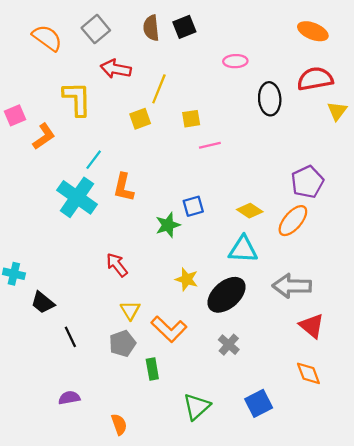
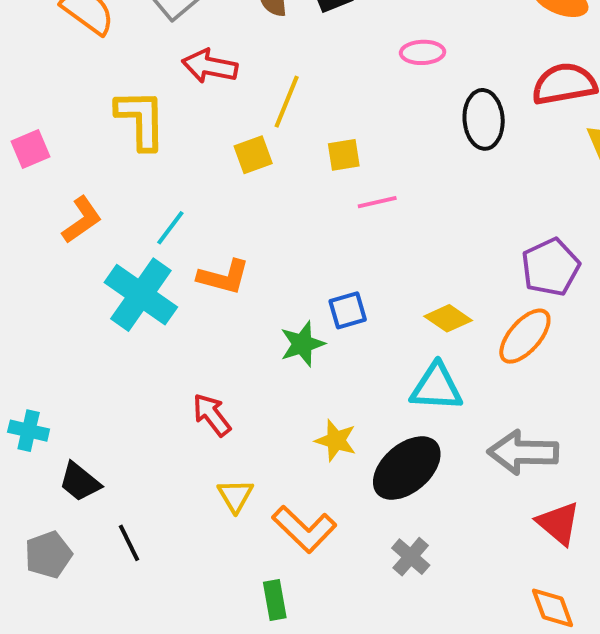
orange L-shape: (44, 136) -> (82, 220), moved
orange L-shape: (124, 187) -> (224, 277), turned -88
gray pentagon: (122, 343) -> (48, 555), moved

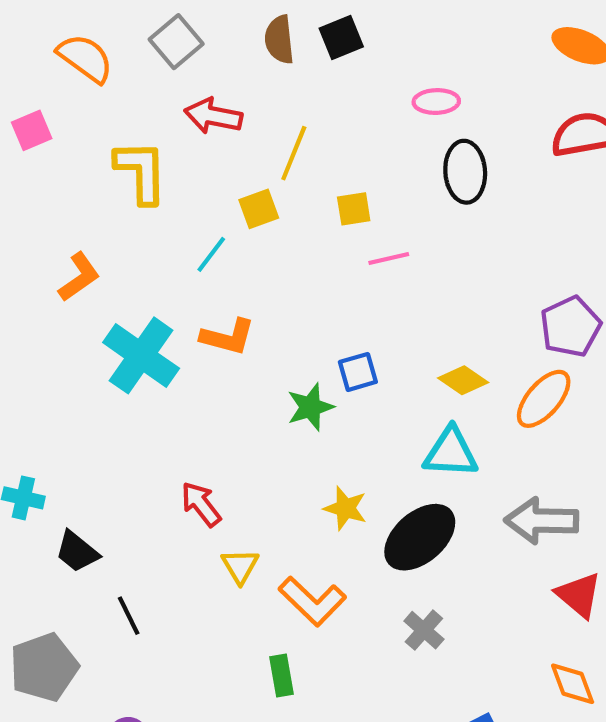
black ellipse: (484, 119) -> (465, 172), moved
pink square: (31, 149) -> (32, 130), moved
cyan line: (170, 228) -> (211, 254), moved
red arrow: (212, 415) -> (201, 504), moved
gray pentagon: (48, 555) -> (44, 667), moved, size x1.4

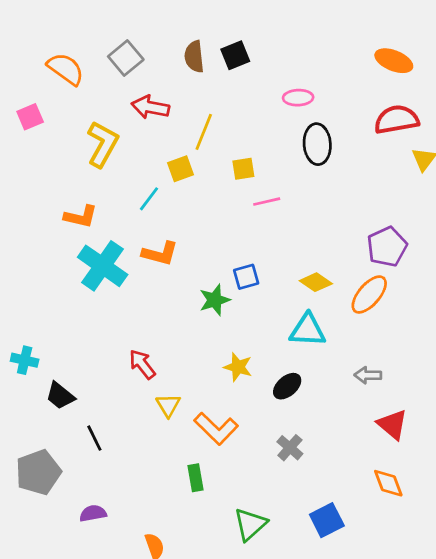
yellow L-shape: (141, 172) -> (103, 144), turned 30
orange L-shape: (79, 277) -> (81, 217), moved, turned 48
gray arrow: (542, 521) -> (368, 375), size x0.6
black ellipse: (420, 537) -> (287, 386), size x0.6

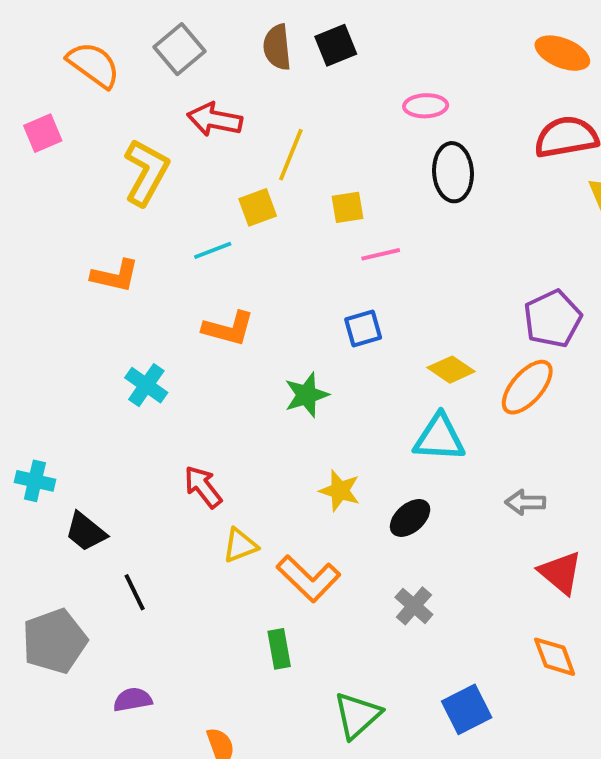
cyan line: (149, 199) -> (213, 250), turned 32
cyan cross: (103, 266) -> (146, 385), moved, size x0.6
blue square: (246, 277) -> (363, 328), moved
yellow triangle: (168, 405) -> (240, 545), turned 40

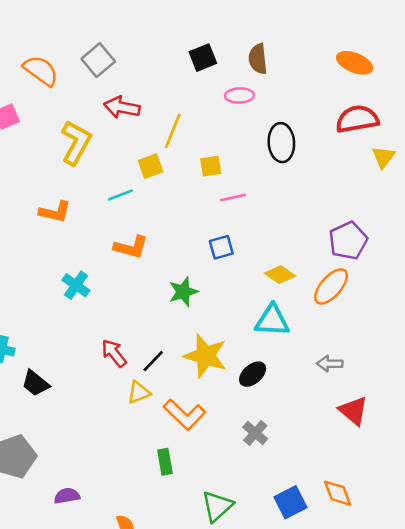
brown semicircle: (277, 47) -> (258, 59), moved
pink ellipse: (426, 106) -> (240, 95), moved
yellow star: (340, 491) -> (205, 356), size x1.6
black line: (135, 592) -> (153, 361), moved, turned 70
orange diamond: (555, 657) -> (338, 493), moved

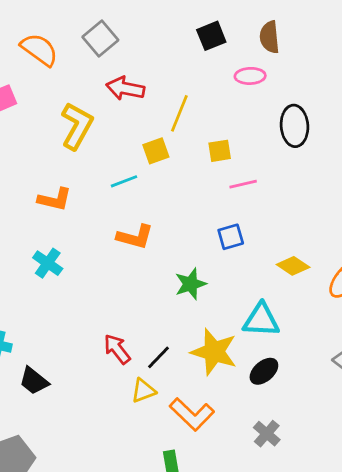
cyan cross: (76, 285) -> (48, 263), moved
cyan triangle: (272, 320) -> (261, 320), moved

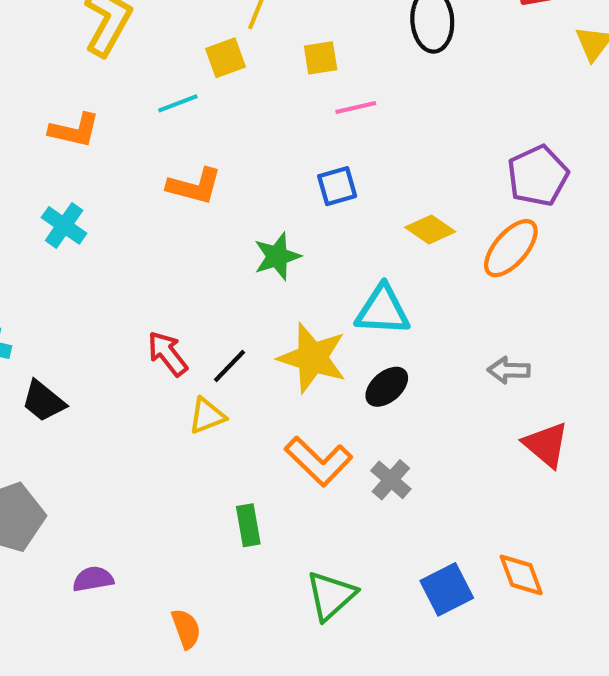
orange L-shape: (192, 414) -> (319, 461), moved

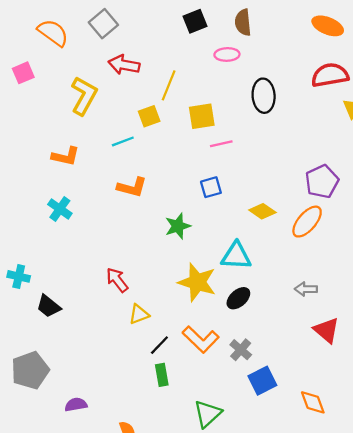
yellow square: (321, 58) -> (202, 116), size x1.4
black line: (230, 366) -> (159, 345), moved
blue square: (447, 589) -> (262, 381), moved

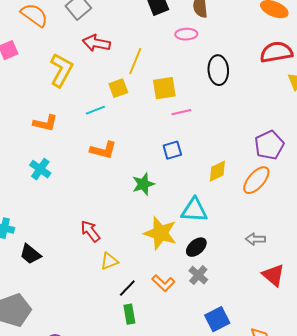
yellow diamond: (262, 211) -> (217, 171), turned -60
orange L-shape: (201, 339) -> (163, 283), size x0.7
gray cross: (241, 350) -> (198, 275), moved

